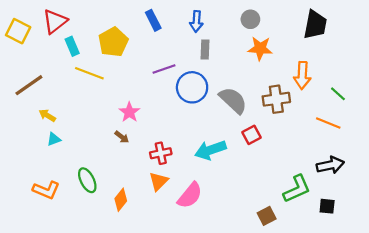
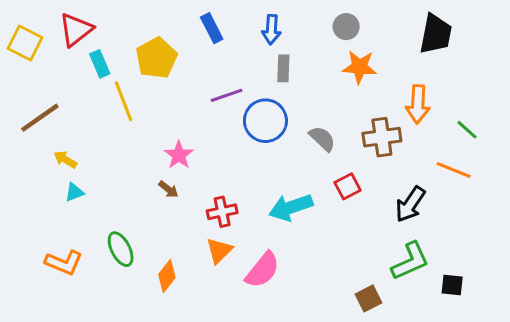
yellow line: (89, 73) -> (124, 101), turned 48
gray semicircle: (233, 100) -> (322, 139), size x0.7
black arrow: (330, 165) -> (410, 204), moved, turned 136

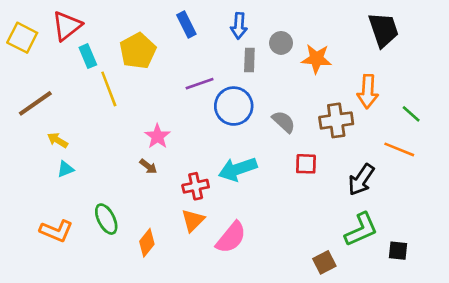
gray circle: (346, 27) -> (281, 43), moved
black trapezoid: (436, 34) -> (384, 30), turned -30
red square: (348, 186) -> (306, 164), turned 30
cyan arrow: (291, 207) -> (238, 169), moved

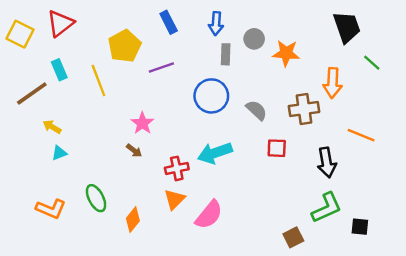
cyan rectangle: (88, 56) -> (59, 70), moved
purple line: (200, 84) -> (161, 67), moved
green line: (411, 114) -> (372, 63), moved
black arrow: (361, 180) -> (327, 162), turned -44

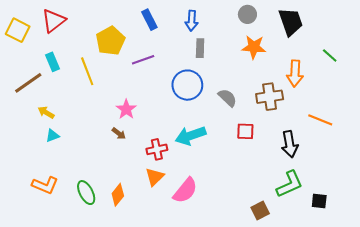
black trapezoid: (347, 27) -> (291, 22), moved
gray circle: (254, 39) -> (247, 14), moved
green ellipse: (96, 198) -> (86, 193), moved

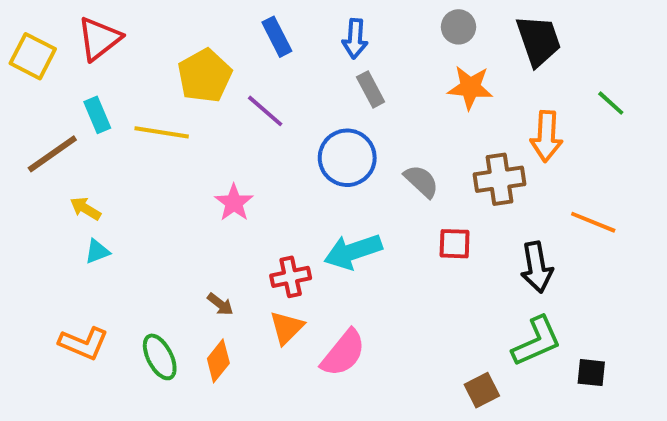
gray rectangle: (200, 48) -> (371, 89), turned -30
purple line: (143, 60) -> (265, 111), turned 60
yellow line: (87, 71) -> (162, 132), turned -60
brown arrow: (119, 134) -> (220, 304), moved

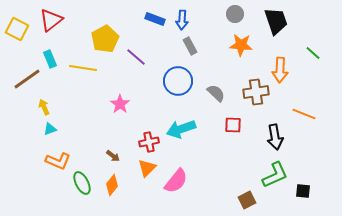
blue rectangle: (277, 37) -> (155, 19), moved, turned -42
yellow arrow: (85, 209) -> (44, 107), turned 35
orange L-shape: (84, 343) -> (58, 161), moved

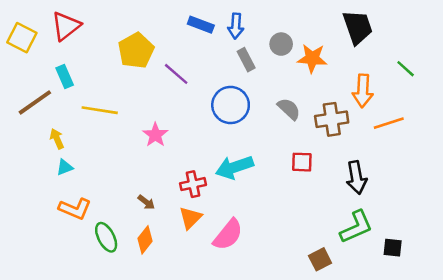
gray circle: (235, 14) -> (281, 44), moved
yellow line: (83, 68) -> (100, 110), moved
gray semicircle: (216, 93) -> (289, 109), moved
orange line: (304, 114) -> (389, 123), moved, turned -40

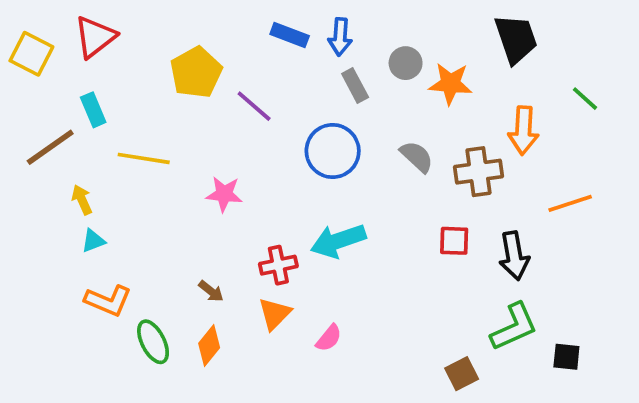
orange line: (389, 123) -> (570, 203), moved
pink star: (155, 135) -> (224, 194), turned -30
red square: (302, 162) -> (454, 241), moved
pink semicircle: (228, 235) -> (329, 338), size x0.6

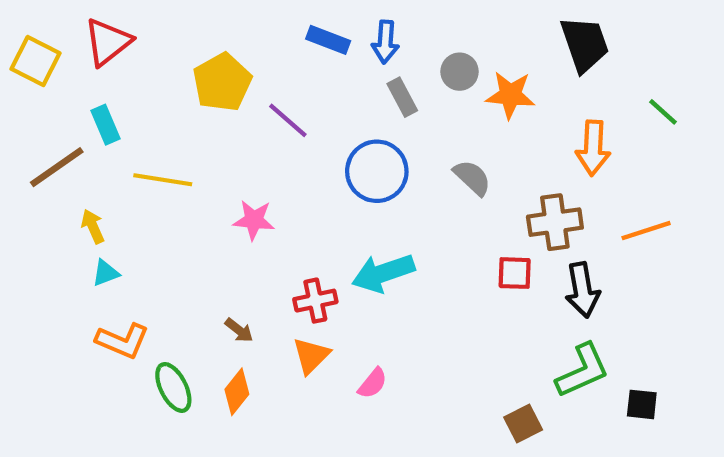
brown cross: (478, 172) -> (555, 222), moved

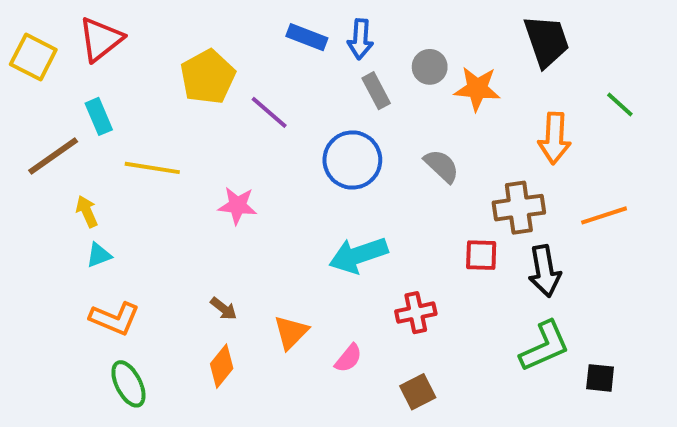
red cross: (315, 301) -> (416, 313), moved
green ellipse: (173, 387) -> (128, 384), moved
brown square: (523, 424) -> (418, 392), moved

